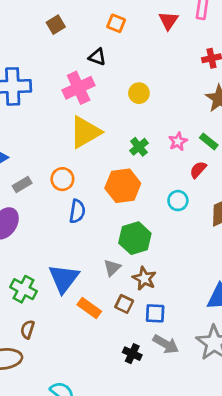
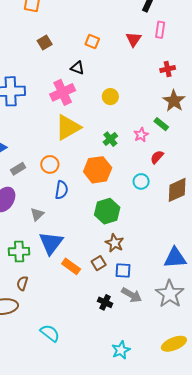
green rectangle: (209, 141) -> (161, 124), moved
gray triangle: (112, 268) -> (37, 214), moved
green cross: (23, 289) -> (19, 251), turned -30
brown square: (124, 304) -> (99, 263), turned 32

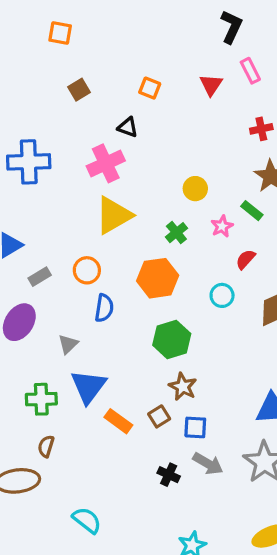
pink rectangle: (160, 30) -> (250, 71), turned -35
yellow circle: (110, 97) -> (195, 189), moved

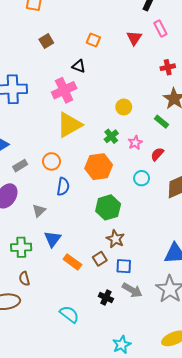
pink star: (222, 226) -> (135, 143), moved
blue triangle: (88, 387) -> (53, 239), size x0.7
brown semicircle: (46, 446) -> (24, 279), turned -32
cyan semicircle: (87, 520) -> (69, 314), moved

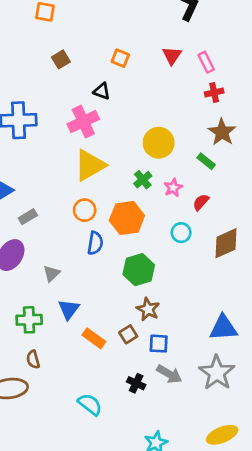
pink rectangle: (160, 28) -> (206, 62), moved
yellow circle: (124, 107) -> (159, 143), size x1.5
orange circle: (52, 161) -> (85, 210), moved
blue semicircle: (63, 187) -> (95, 243), moved

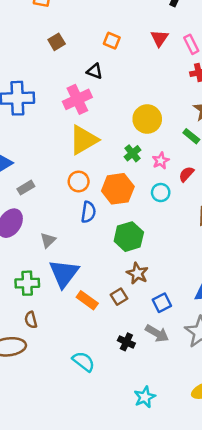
cyan circle: (181, 233) -> (161, 193), moved
blue triangle: (69, 309) -> (64, 273), size x1.5
blue square: (159, 344) -> (162, 303), moved, turned -30

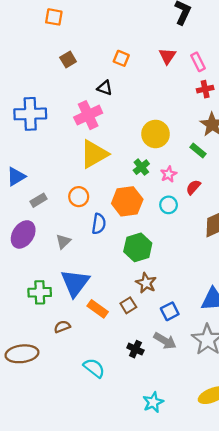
orange circle: (79, 181) -> (79, 197), moved
gray triangle: (48, 240) -> (63, 242), moved
brown semicircle: (31, 320) -> (62, 327), moved, turned 84

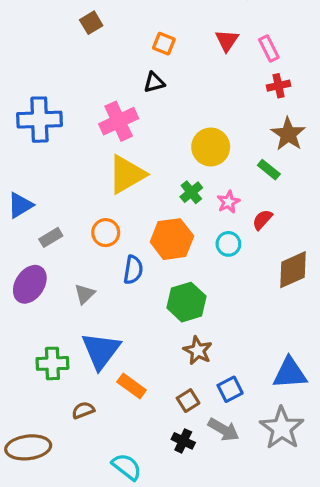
brown square: (68, 60) -> (91, 23), moved
black triangle: (105, 88) -> (154, 82), moved, turned -35
brown square: (128, 305) -> (188, 401), moved

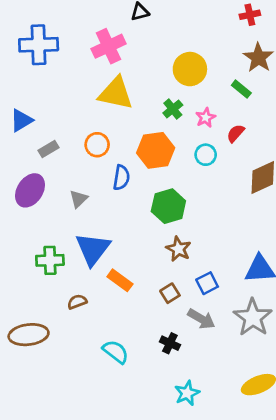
yellow triangle: (127, 174) -> (116, 93), turned 42
black cross: (183, 441) -> (170, 343), moved

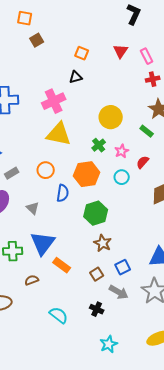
gray triangle: (79, 199) -> (33, 208), turned -32

